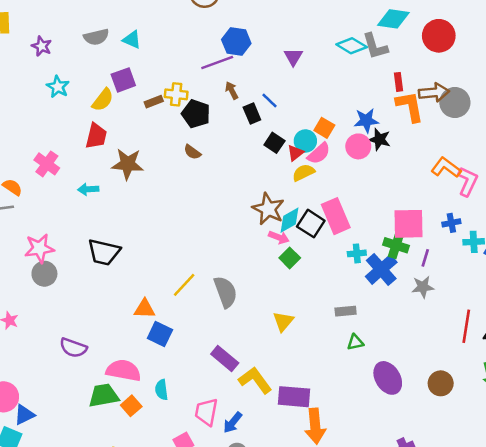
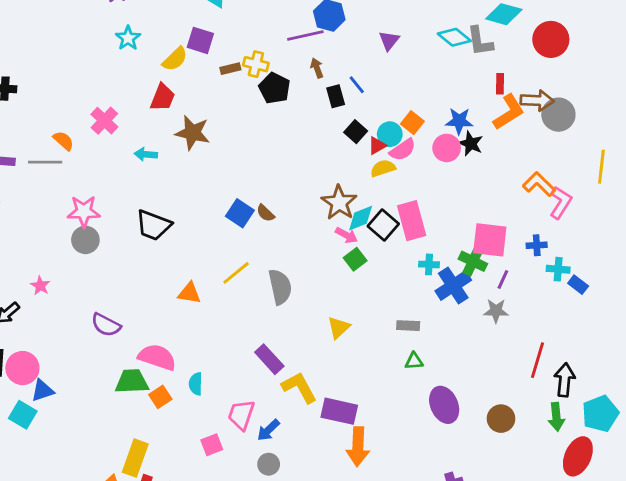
purple square: (123, 80) -> (200, 40), turned 30
orange L-shape: (410, 106) -> (509, 112), turned 60
brown semicircle: (192, 152) -> (265, 213), moved
blue square: (160, 334) -> (240, 213), moved

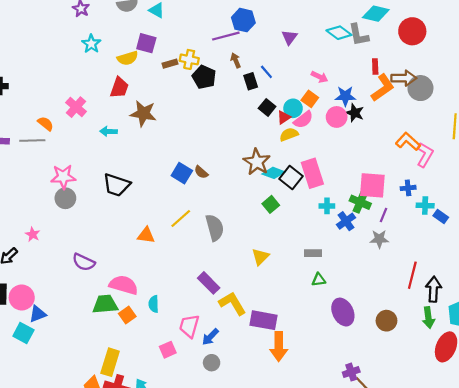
yellow semicircle: (175, 59) -> (128, 58), turned 30
cyan diamond: (361, 218) -> (274, 173), turned 45
pink arrow: (346, 235) -> (320, 77), moved
blue cross: (453, 286) -> (346, 221), size x0.7

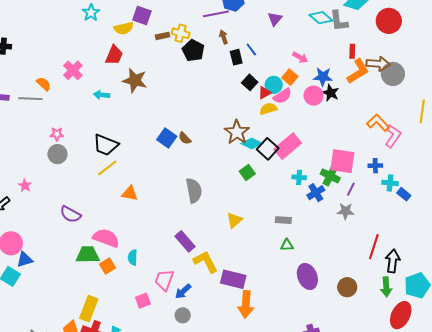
pink rectangle: (312, 173) -> (288, 146), turned 64
pink star: (63, 177) -> (57, 134), size x0.6
yellow line: (181, 218) -> (107, 168), moved

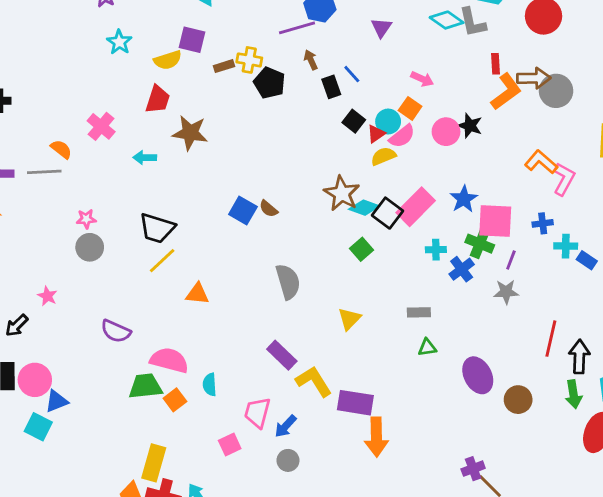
blue star: (323, 77) -> (464, 199), moved, turned -30
purple ellipse: (307, 276) -> (478, 375), moved

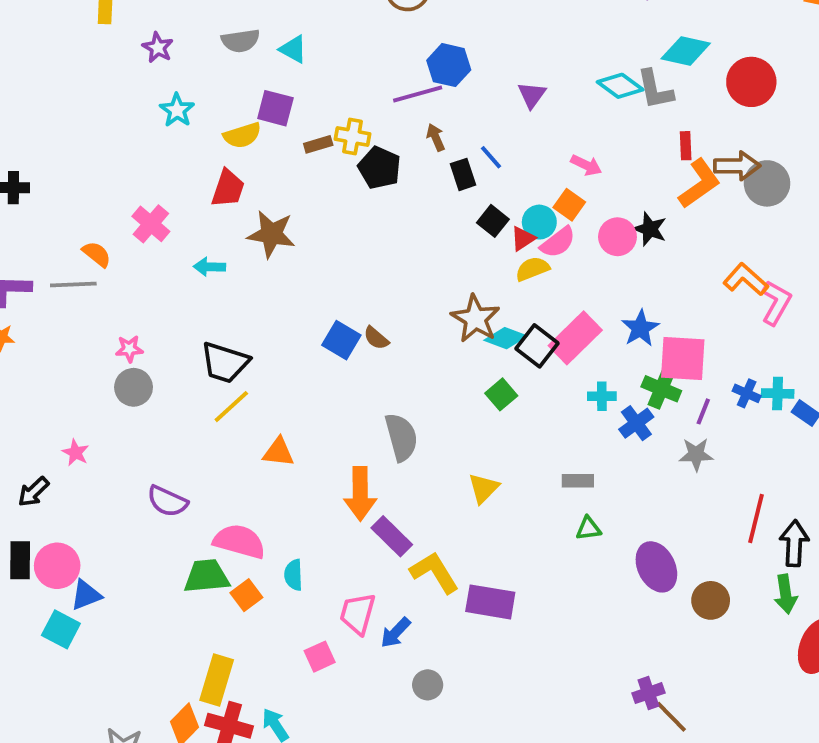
blue cross: (543, 223) -> (747, 393), moved, turned 30
orange arrow: (376, 437) -> (360, 494), moved
gray circle: (288, 460) -> (428, 685), moved

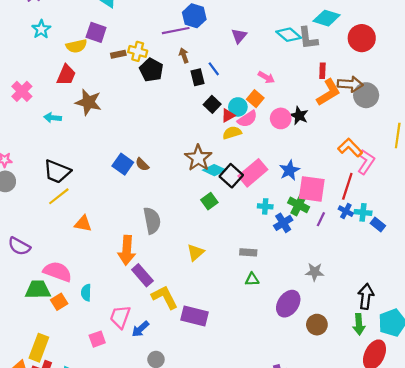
gray star: (696, 454) -> (315, 272), moved
red line: (756, 518) -> (347, 186), moved
purple ellipse: (656, 567) -> (288, 304), turned 56

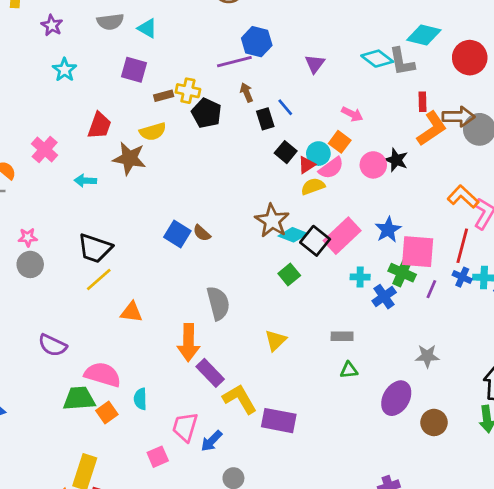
yellow semicircle: (76, 46) -> (153, 132), moved

